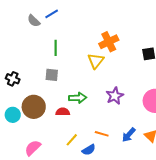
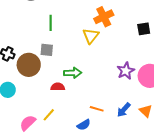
purple star: (115, 96) -> (126, 71), moved
brown circle: (34, 107) -> (29, 65), moved
yellow line: (72, 140) -> (49, 115), moved

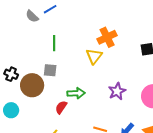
purple star: (126, 71) -> (117, 91), moved
red semicircle: (58, 87) -> (61, 107), turned -56

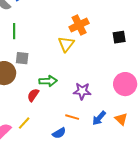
green line: (54, 43) -> (14, 31), moved
purple star: (117, 91) -> (82, 91), moved, turned 30

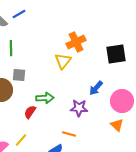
black square: (119, 37) -> (116, 54), size x1.5
blue arrow: (99, 118) -> (96, 88), moved
orange triangle: (121, 119) -> (117, 125), moved

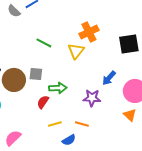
green line: (11, 48) -> (44, 43), moved, turned -63
gray square: (19, 75) -> (36, 74), moved
yellow line: (21, 140) -> (55, 124), moved, turned 32

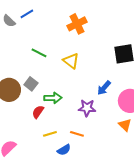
orange cross: (89, 32) -> (77, 24), moved
yellow triangle: (76, 51) -> (71, 61), turned -30
gray square: (36, 74) -> (31, 84), turned 32

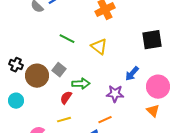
yellow line: (50, 134) -> (64, 120), moved
orange line: (77, 134) -> (105, 120), turned -40

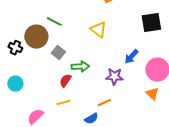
green line: (67, 39) -> (54, 22), moved
brown circle: (37, 76) -> (36, 37), moved

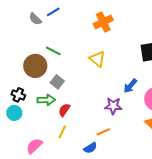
black cross: (15, 48) -> (18, 95), moved
green arrow: (80, 67) -> (46, 100), moved
yellow line: (63, 103) -> (62, 132), turned -48

